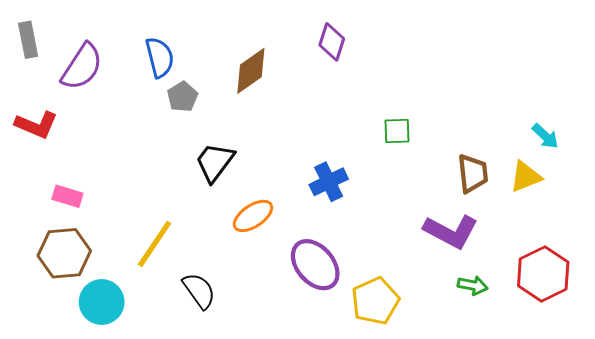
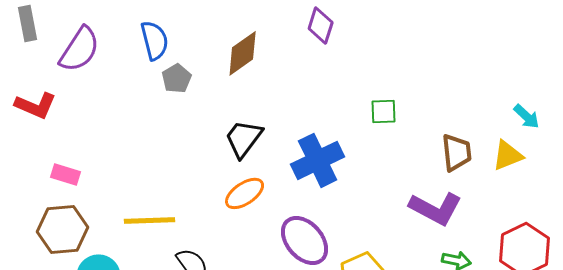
black trapezoid: (215, 162) -> (244, 138), moved
blue cross: (329, 182) -> (318, 160), size x1.4
yellow line: (155, 244) -> (150, 220), turned 54

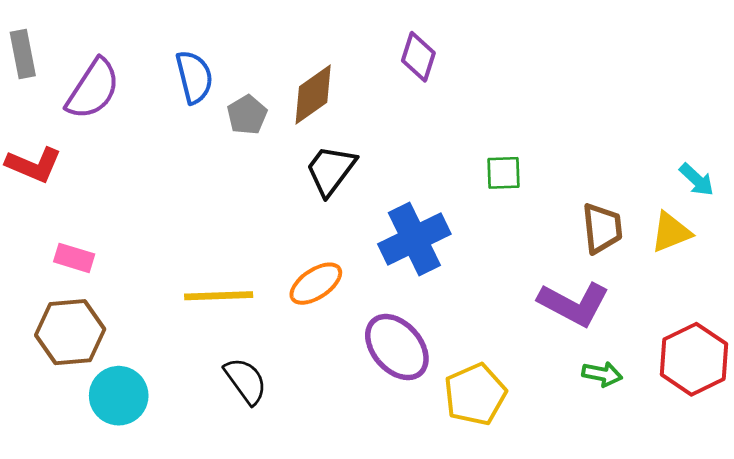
gray pentagon: (177, 78) -> (247, 115), moved
black trapezoid: (244, 138) -> (331, 170), moved
yellow line: (150, 220) -> (219, 296), moved

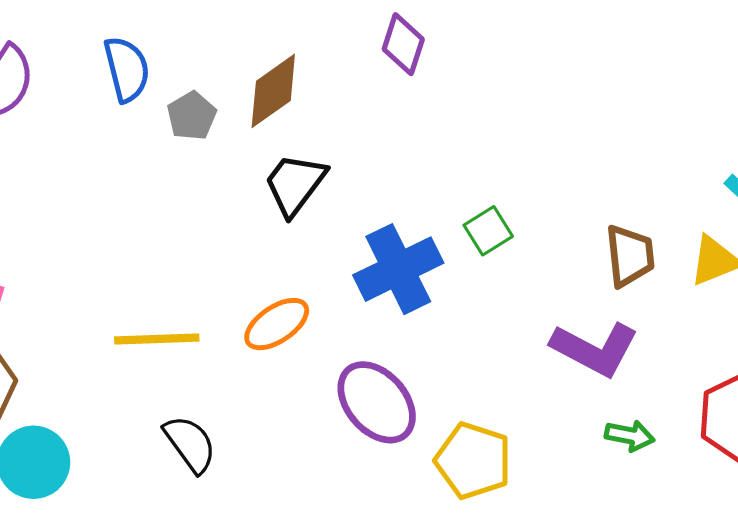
green square: (504, 173) -> (488, 231), moved, turned -30
yellow pentagon: (475, 394) -> (473, 461), turned -30

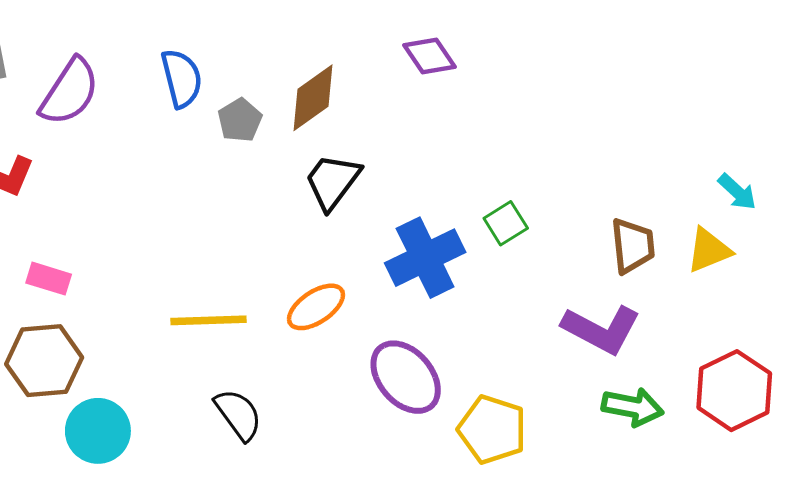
purple diamond: (403, 44) -> (430, 56), turned -52
green arrow: (630, 436) -> (633, 407), size x1.4

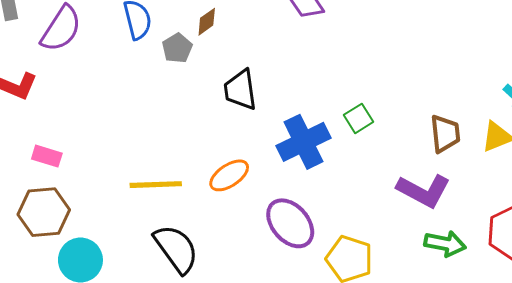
brown diamond: (313, 98) -> (207, 22), moved, size x0.6
black trapezoid: (332, 181) -> (240, 90), turned -45
black semicircle: (238, 414) -> (176, 249), size x1.4

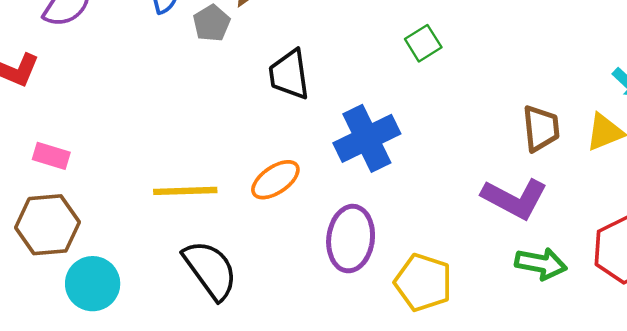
green square: (358, 118) -> (423, 43), moved
purple ellipse: (290, 223) -> (351, 239), turned 48

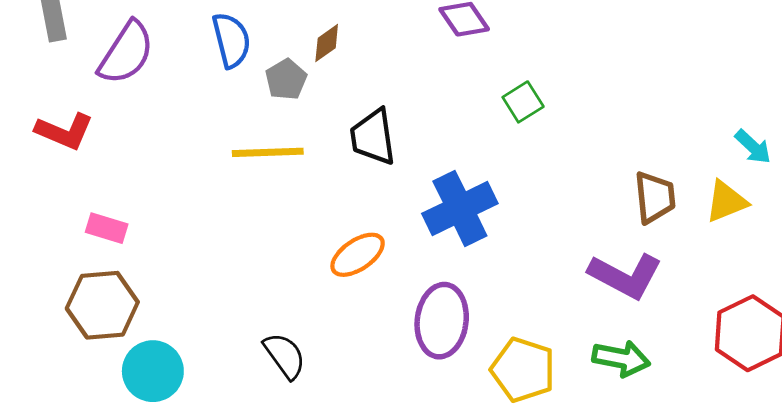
yellow line: (185, 191) -> (268, 152), moved
green arrow: (541, 264) -> (621, 359), moved
black semicircle: (210, 270) -> (285, 356), size x0.7

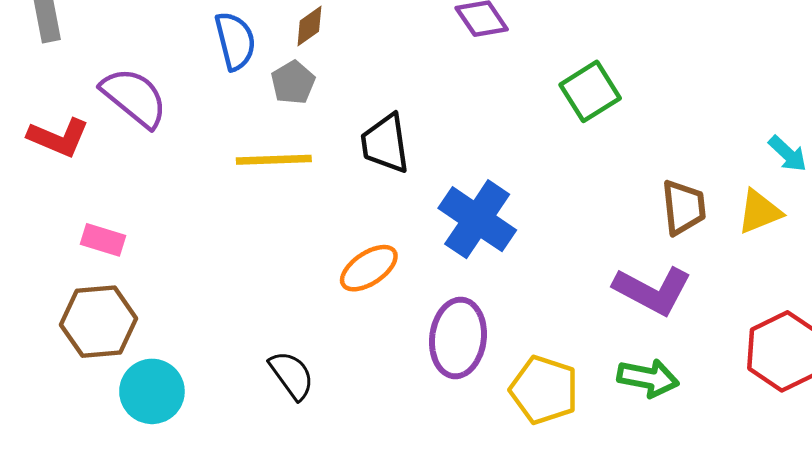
brown diamond: (327, 43) -> (309, 26), moved
purple semicircle: (126, 53) -> (134, 97), moved, turned -84
green square: (523, 102) -> (590, 91), moved, size x1.4
blue cross: (460, 208) -> (477, 219), turned -30

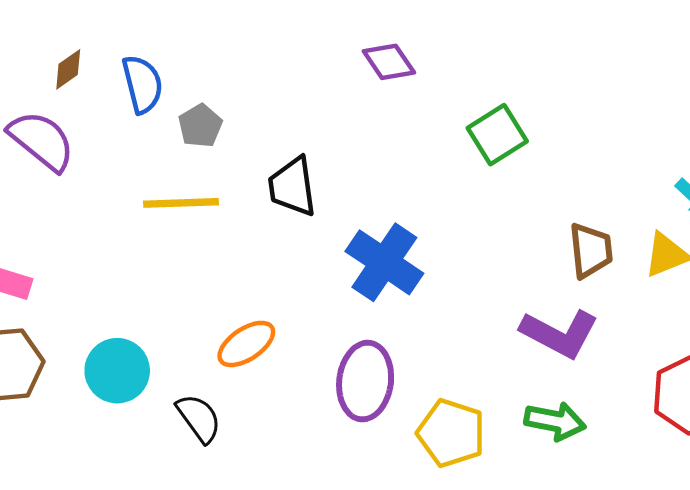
brown diamond: (309, 26) -> (68, 69), moved
orange ellipse: (369, 268) -> (246, 344), moved
cyan circle: (152, 391) -> (117, 371), moved

